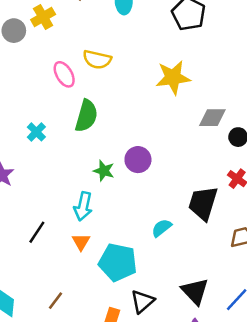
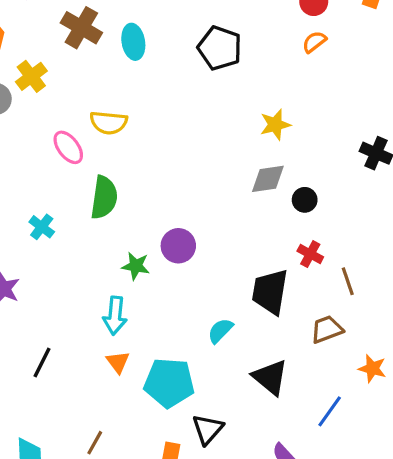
yellow star: (173, 77) -> (275, 125), moved, size x0.7
black line: (37, 232) -> (42, 362), moved
black triangle: (195, 291) -> (270, 377), moved

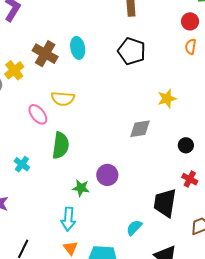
brown cross: (81, 28) -> (45, 54), moved
orange semicircle: (314, 42) -> (191, 47), turned -42
gray diamond: (268, 179) -> (140, 129), moved

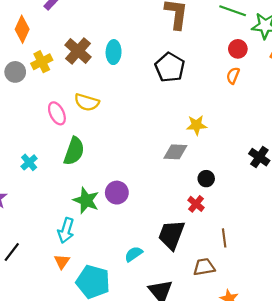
gray diamond: (140, 129) -> (175, 152), moved
red cross: (190, 179) -> (196, 204), moved
green star: (81, 188) -> (86, 200), size x1.4

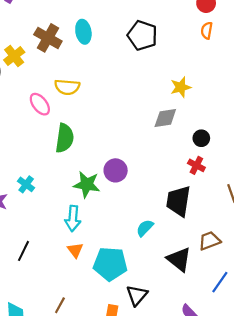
cyan cross: (29, 162) -> (26, 184), moved
brown trapezoid: (204, 267) -> (209, 241), moved

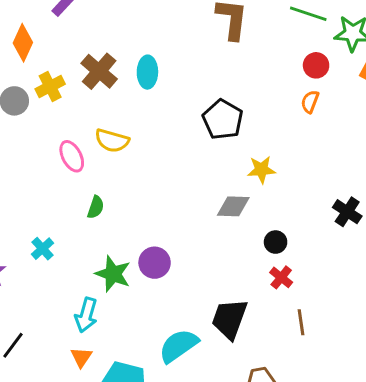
black pentagon: (142, 35) -> (223, 119), moved
green semicircle: (65, 138) -> (96, 207), size x0.6
red cross: (196, 165) -> (281, 277), moved
cyan cross: (26, 184) -> (42, 249), moved
cyan semicircle: (145, 228) -> (178, 346), size x1.6

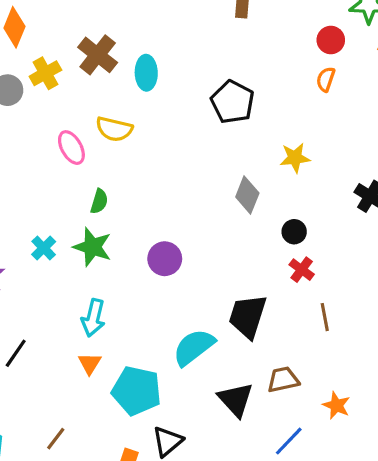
cyan ellipse: (147, 72) -> (146, 73), moved
yellow star: (261, 170) -> (295, 158), moved
gray diamond: (233, 206) -> (247, 195), turned -68
green star: (113, 274) -> (92, 247), moved

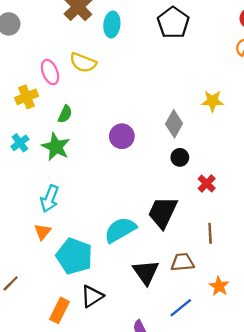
yellow cross: (45, 73) -> (27, 97), moved
black pentagon: (233, 102) -> (173, 23), moved
black circle: (294, 232) -> (180, 157), moved
purple circle: (165, 259) -> (122, 136), moved
brown line: (325, 317) -> (210, 233), moved

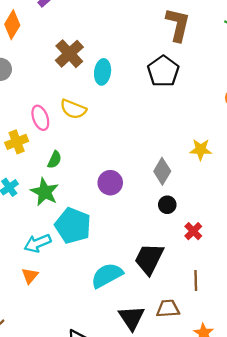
cyan arrow: (50, 199) -> (38, 243), turned 45
cyan pentagon: (74, 256) -> (73, 226), moved

